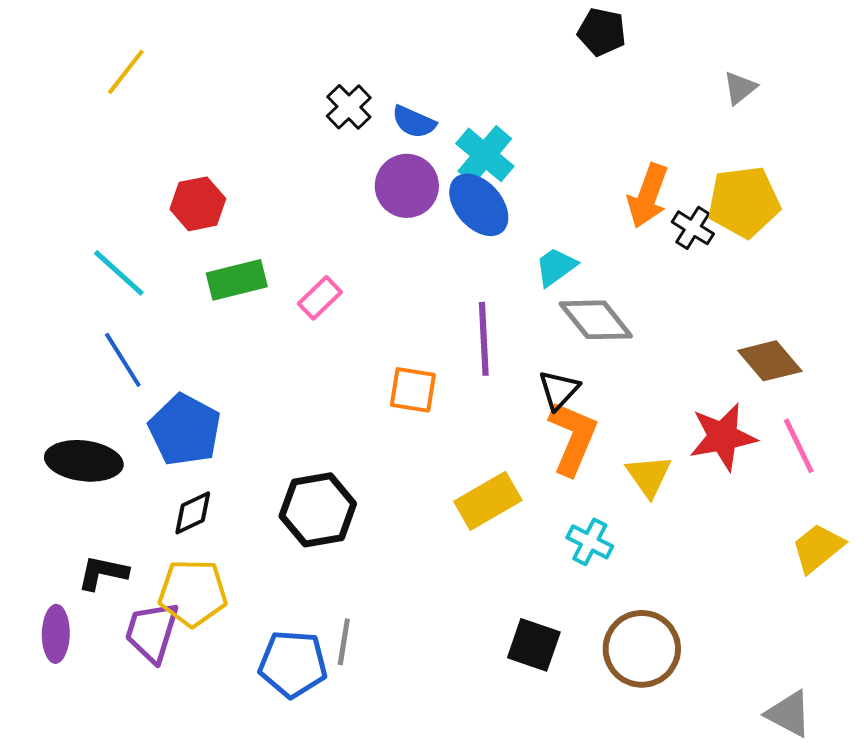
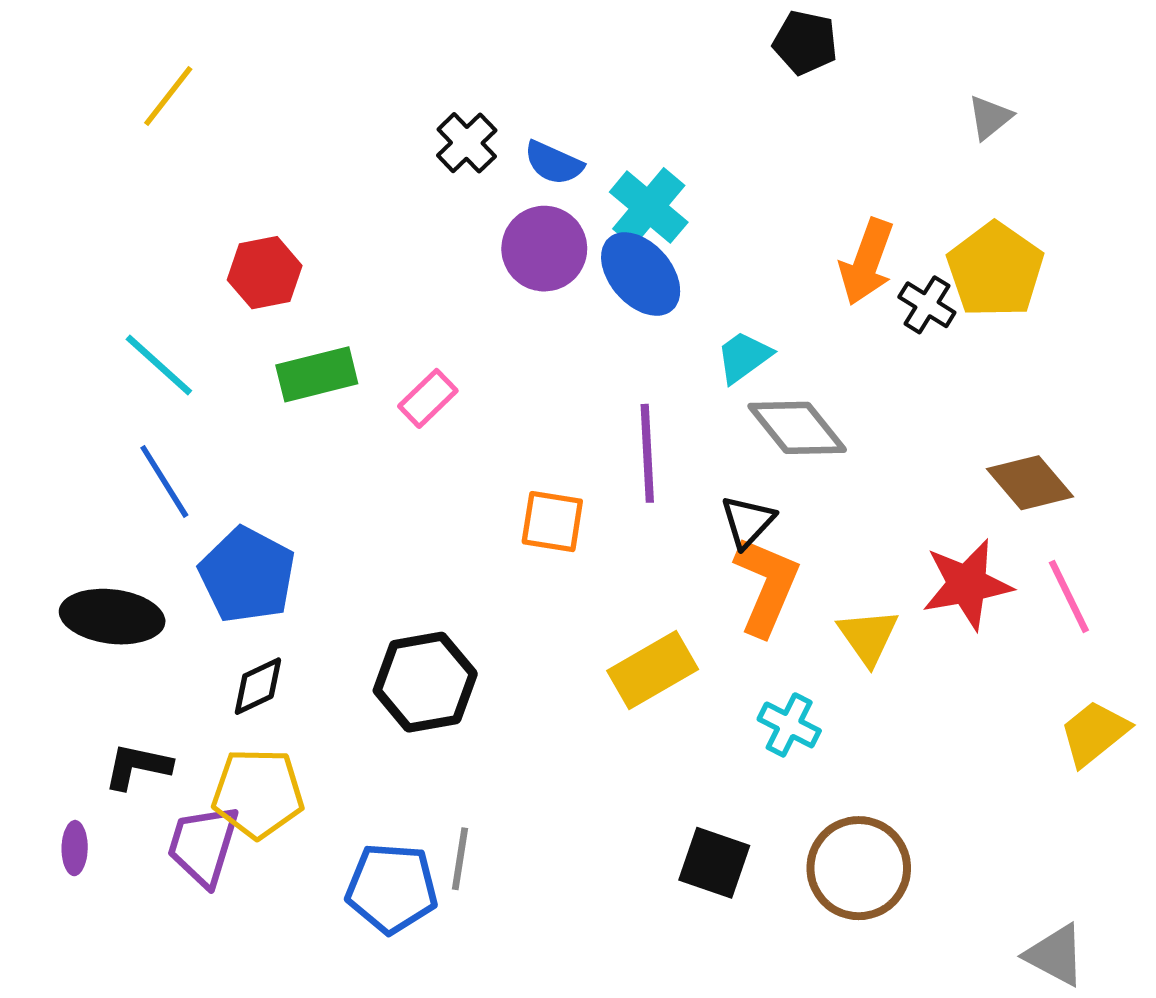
yellow pentagon: (744, 202) -> (995, 270), turned -30
purple ellipse: (56, 634) -> (75, 848), size x0.7

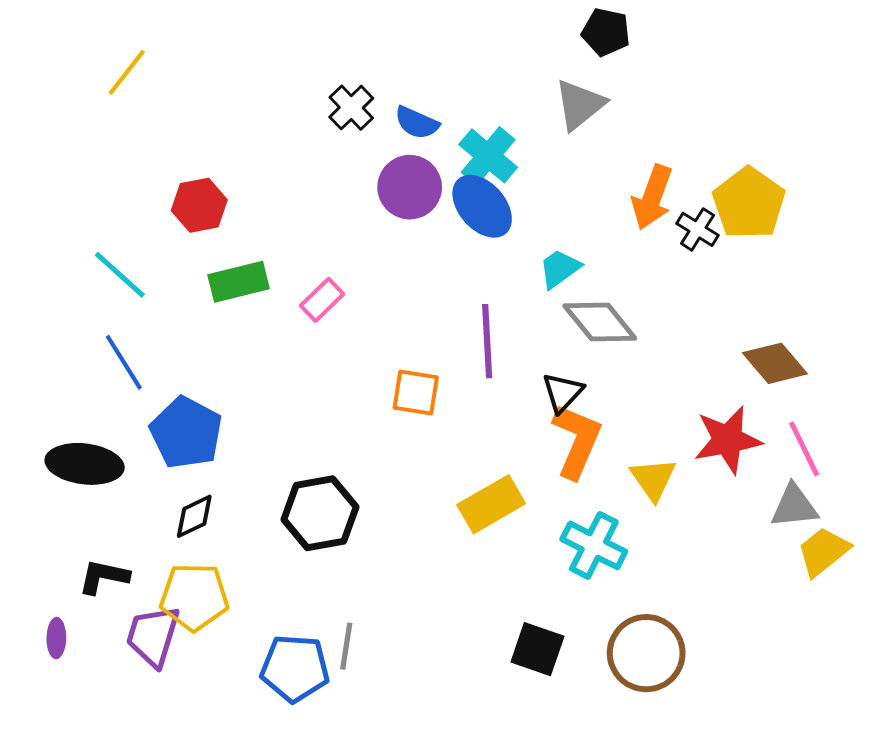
gray triangle: (990, 117) -> (580, 105), moved, size x1.5
cyan cross: (789, 725) -> (594, 545), size x1.4
gray triangle: (1055, 955) -> (794, 506), moved, turned -34

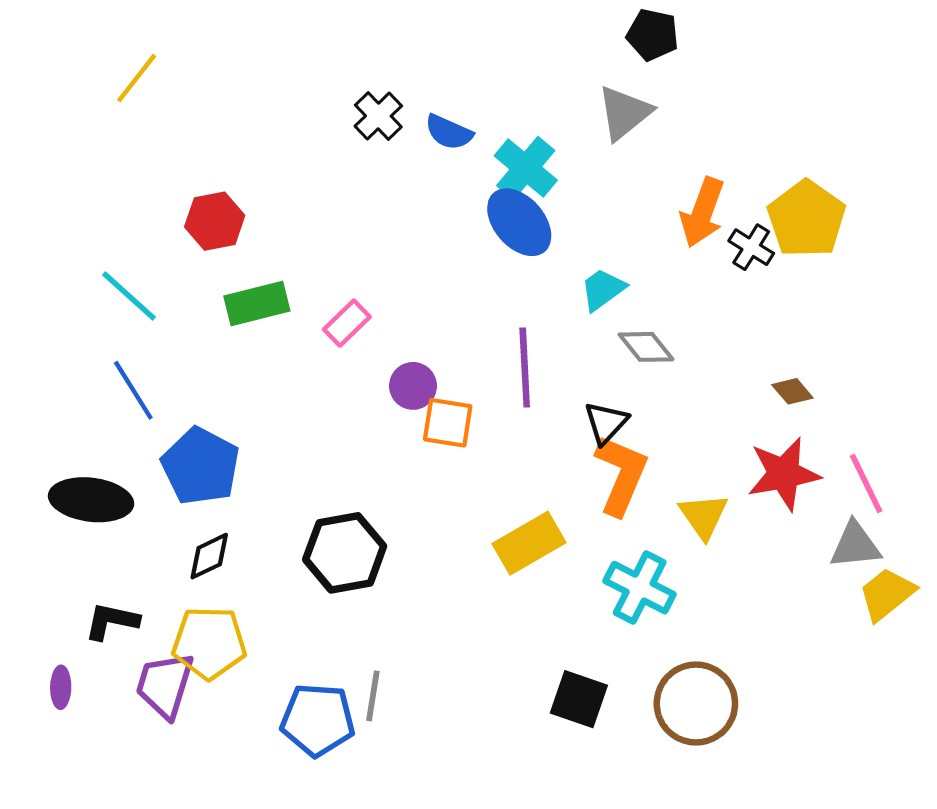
purple circle: (410, 187) -> (413, 386), moved, size x0.7
gray diamond: (600, 322) -> (646, 347), size x0.7
brown diamond: (775, 363) -> (792, 391), moved, size x0.6

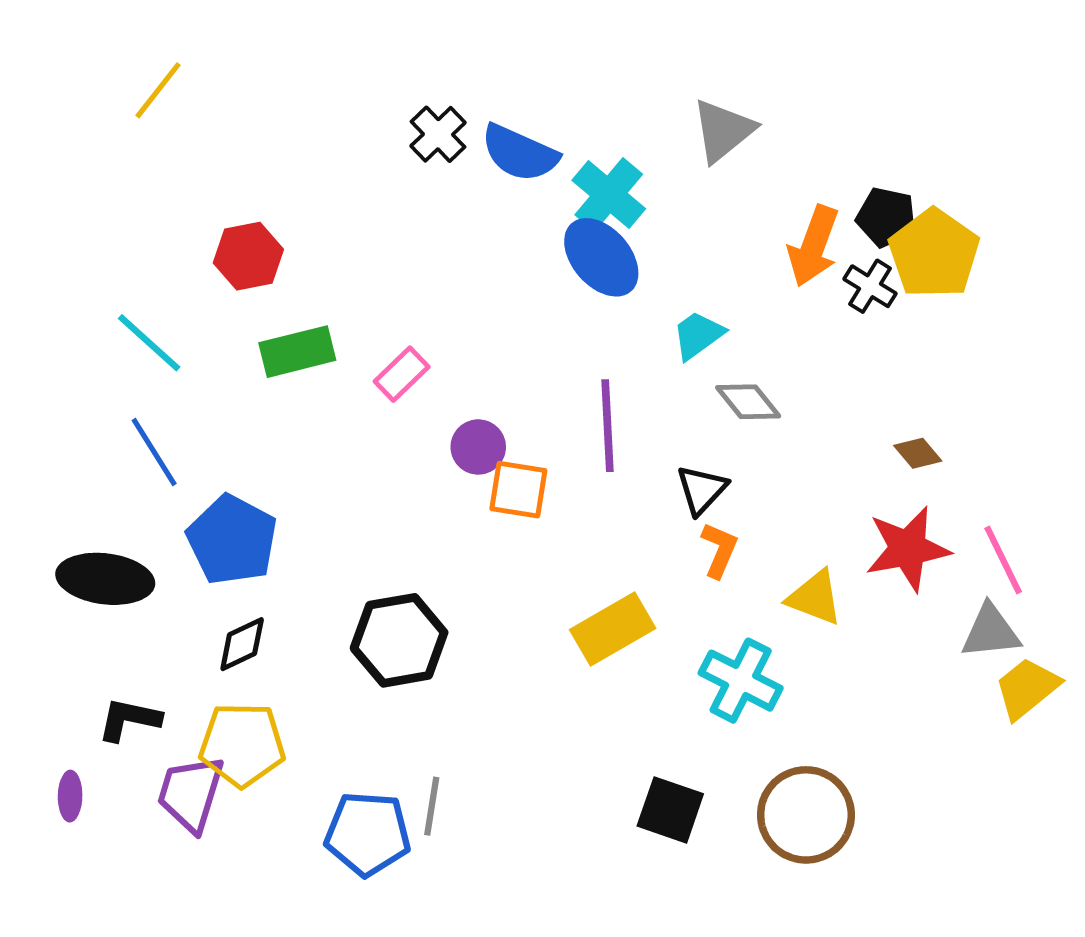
black pentagon: (653, 35) -> (886, 217), moved
blue semicircle: (449, 132) -> (520, 153), size x1.4
orange L-shape: (621, 475) -> (719, 550), size x0.6
yellow triangle: (704, 516) -> (815, 598), turned -34

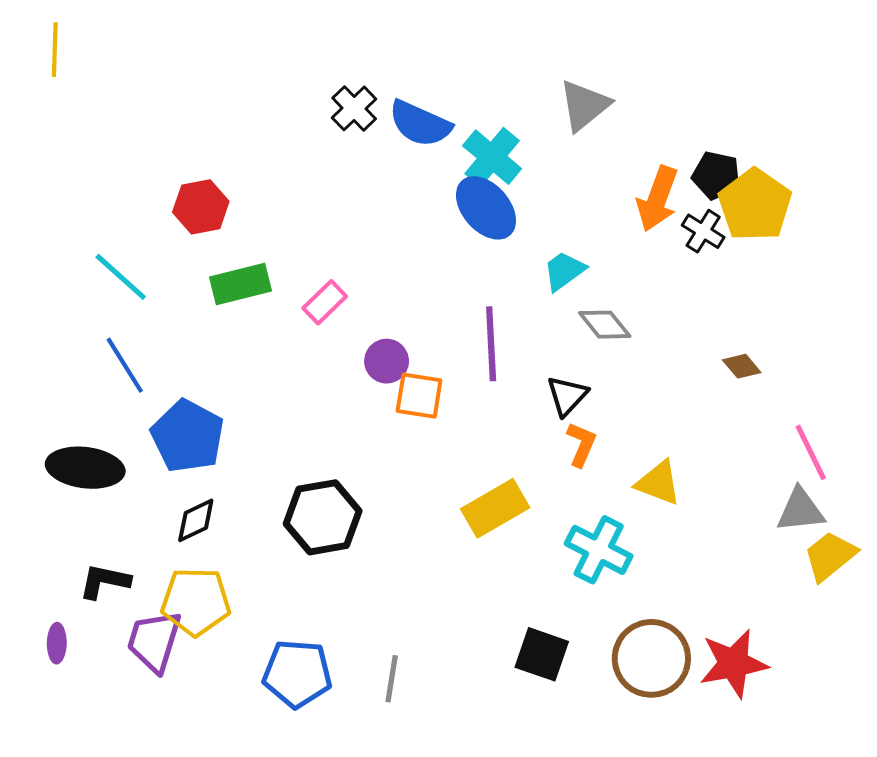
yellow line: (158, 90) -> (55, 50), moved, turned -36
red star: (908, 549) -> (734, 663), moved
gray line: (432, 806) -> (392, 679), moved

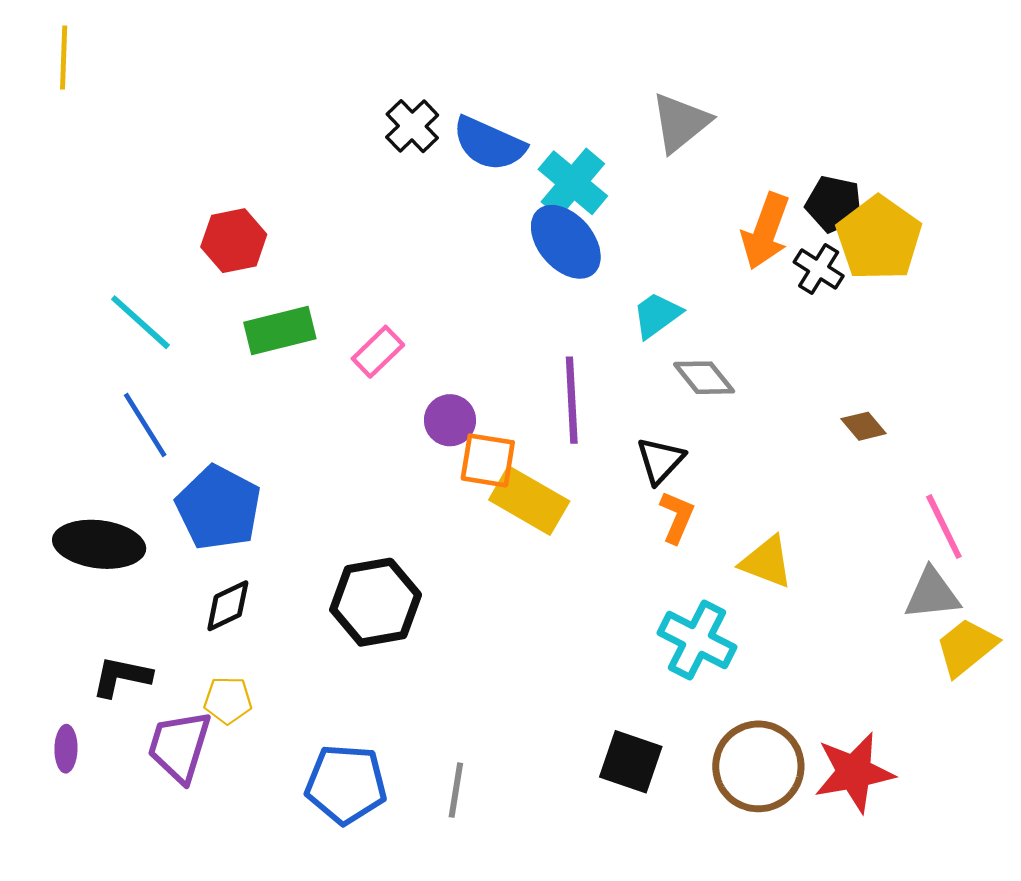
yellow rectangle: (495, 508) -> (529, 501), moved, turned 60
yellow pentagon: (196, 602) -> (228, 700), size x0.6

